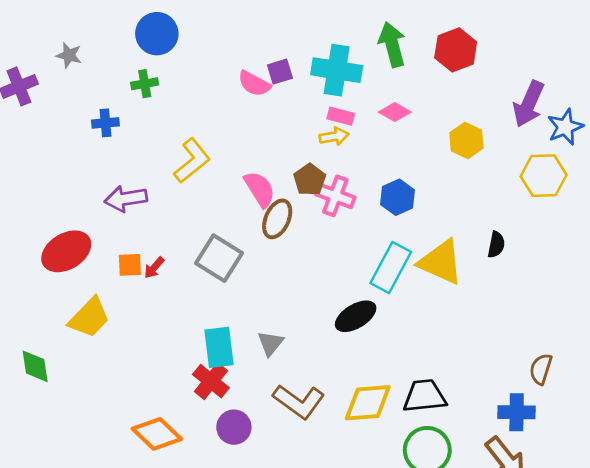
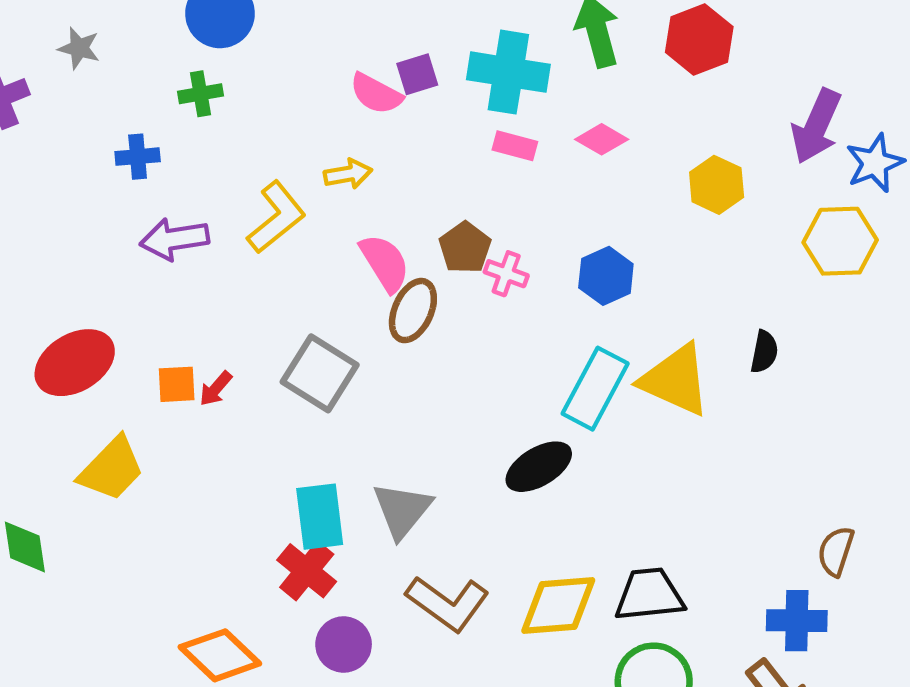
yellow arrow: (334, 136) -> (348, 174), moved
pink cross: (335, 196) -> (506, 274), size x0.7
purple arrow: (126, 199) -> (174, 239), moved
gray triangle: (270, 343) -> (402, 510), size x1.4

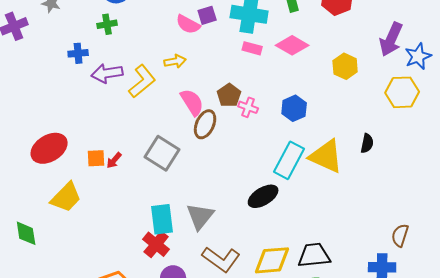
pink diamond: (602, 139) -> (292, 45), size x1.4
purple arrow: (174, 239) -> (107, 73), moved

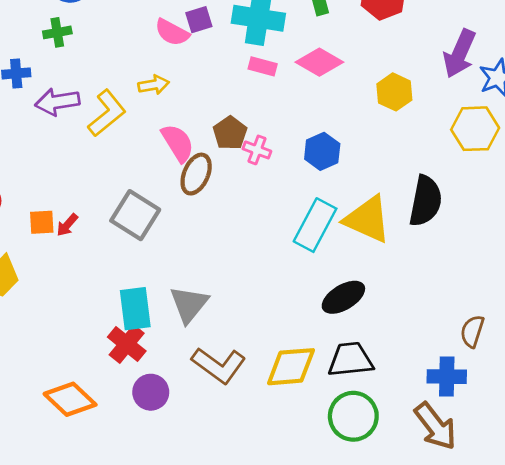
black semicircle: (367, 143) -> (426, 201), size x1.8
black ellipse: (263, 196) -> (343, 297), moved

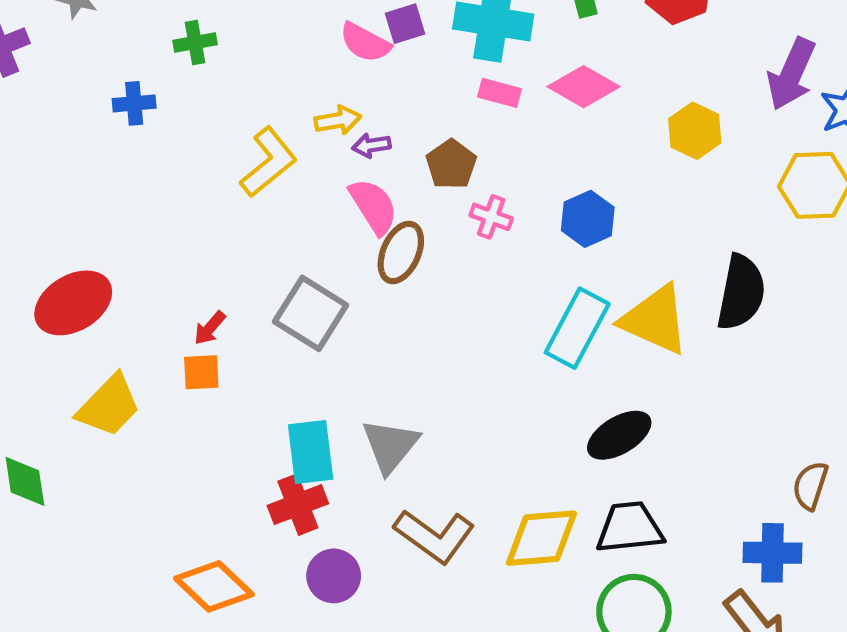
purple arrow: (57, 102) -> (371, 145), moved, size x0.6
brown pentagon: (230, 133) -> (451, 164), moved
orange square: (42, 222) -> (201, 372), moved
red cross: (127, 344) -> (298, 505), turned 30

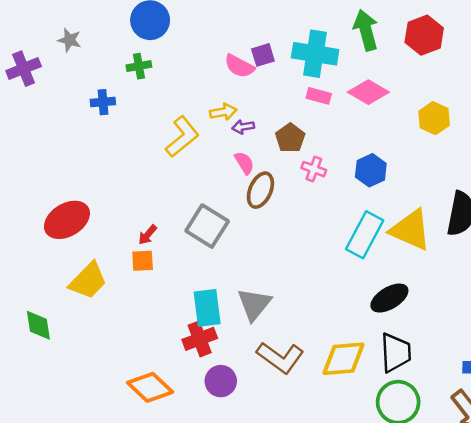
pink semicircle: (374, 206) -> (244, 163), size x0.7
black trapezoid: (630, 528) -> (396, 353), turned 93

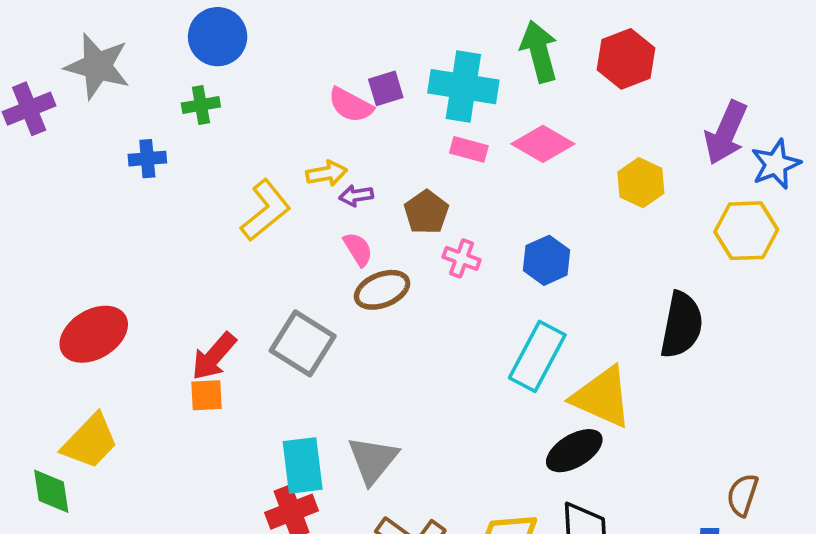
gray star: (69, 40) -> (97, 66), size x1.8
brown ellipse: (260, 190) -> (382, 290), turned 44
yellow triangle: (411, 230) -> (602, 397), moved
red arrow: (148, 235) -> (214, 356), size x1.6
yellow trapezoid: (88, 281) -> (90, 441), moved

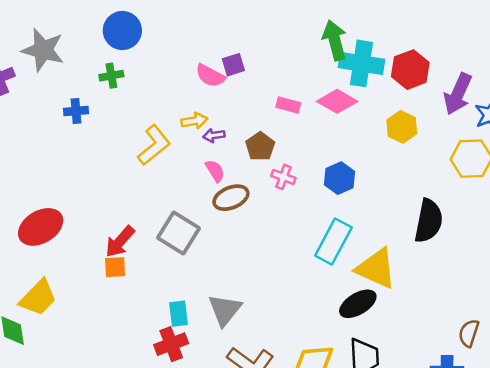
red hexagon: (626, 59) -> (410, 70), moved
cyan cross: (463, 87) -> (361, 63), moved
cyan rectangle: (303, 465) -> (178, 314), size x0.7

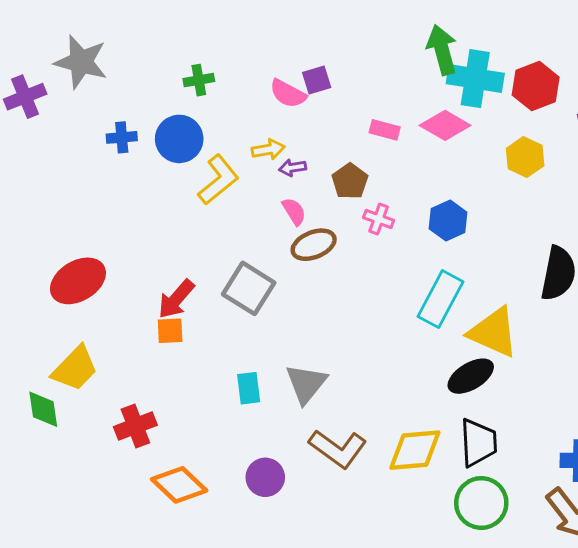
blue circle: (122, 30) -> (179, 139), moved
green cross: (111, 76) -> (199, 80), moved
red cross: (171, 344) -> (135, 426), moved

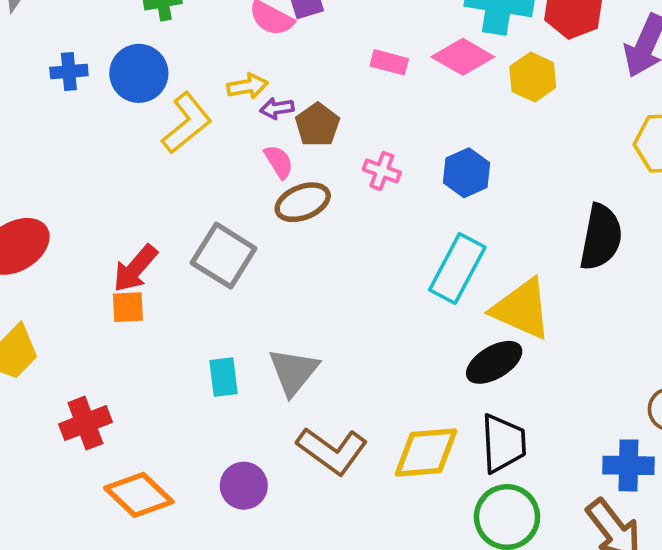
yellow hexagon: (525, 157) -> (533, 77), moved
brown pentagon: (350, 181) -> (317, 125), moved

